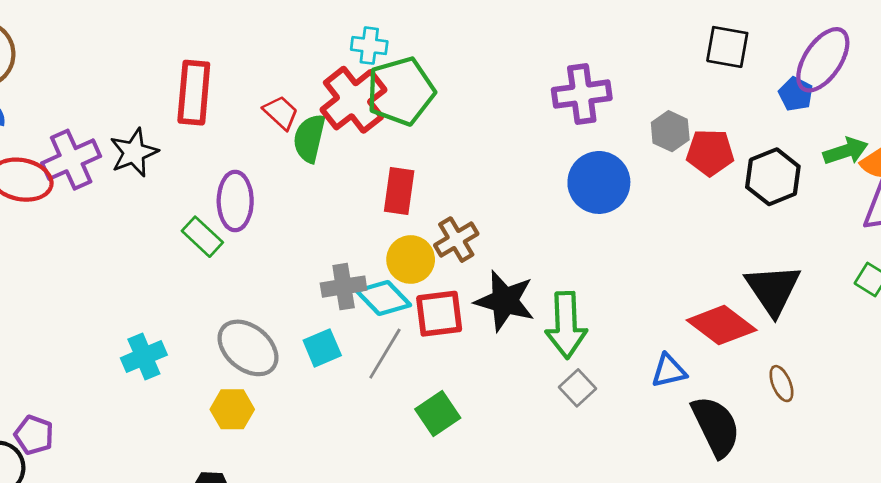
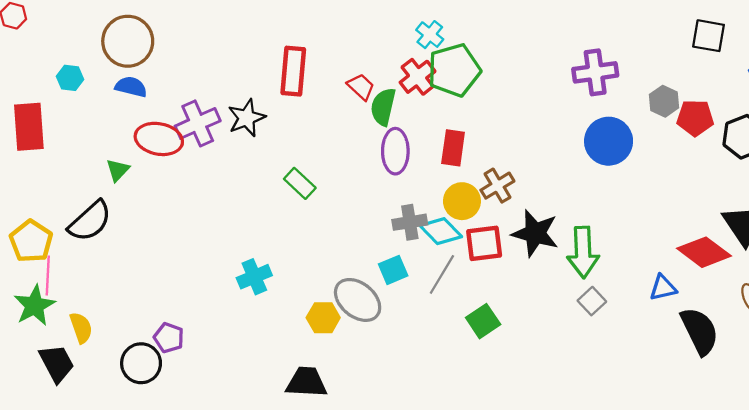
cyan cross: (369, 46) -> (430, 35), turned 32
red cross: (354, 100) -> (418, 77), size x0.7
purple ellipse: (235, 201) -> (395, 151), moved
gray ellipse: (248, 348) -> (358, 300), moved

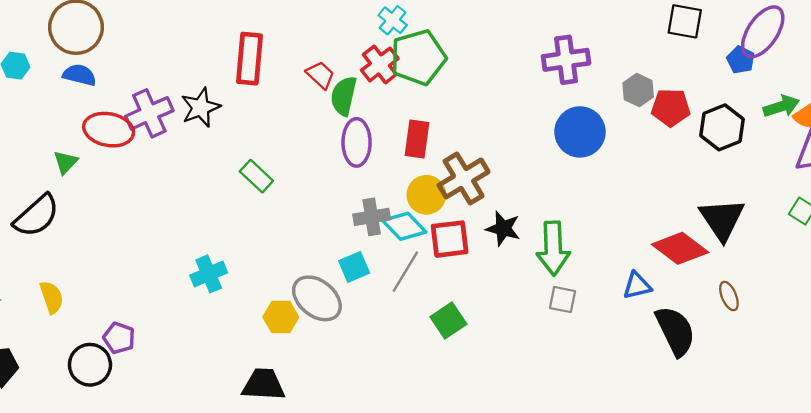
brown cross: (497, 186) -> (464, 178), size x1.4
black star: (535, 233) -> (503, 229), size x0.7
gray square: (592, 301) -> (563, 300), turned -36
yellow semicircle: (81, 328) -> (52, 297), moved

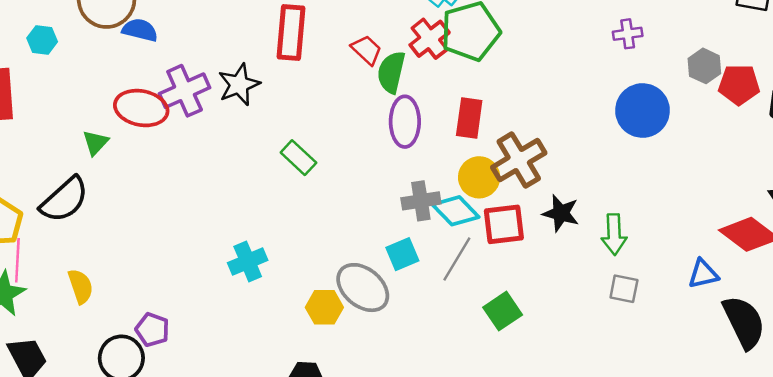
purple cross: (566, 60) -> (628, 34), size x0.6
blue semicircle: (80, 75) -> (140, 30), moved
green arrow: (553, 248) -> (614, 234), size x0.7

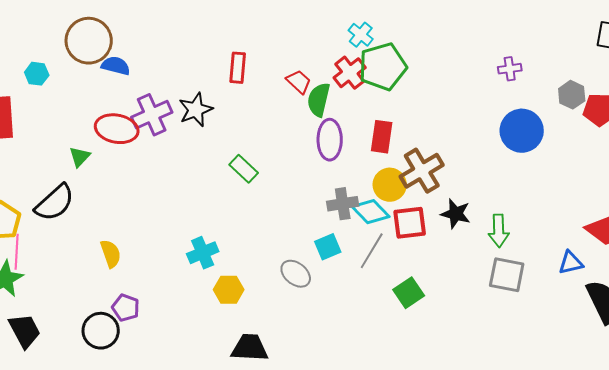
red rectangle: (291, 33) -> (238, 68), size x0.7
yellow semicircle: (81, 286) -> (111, 254), moved
gray ellipse: (363, 288) -> (296, 274), size x0.7
gray square: (624, 289) -> (507, 275), size x1.5
yellow hexagon: (324, 307) -> (229, 290), moved

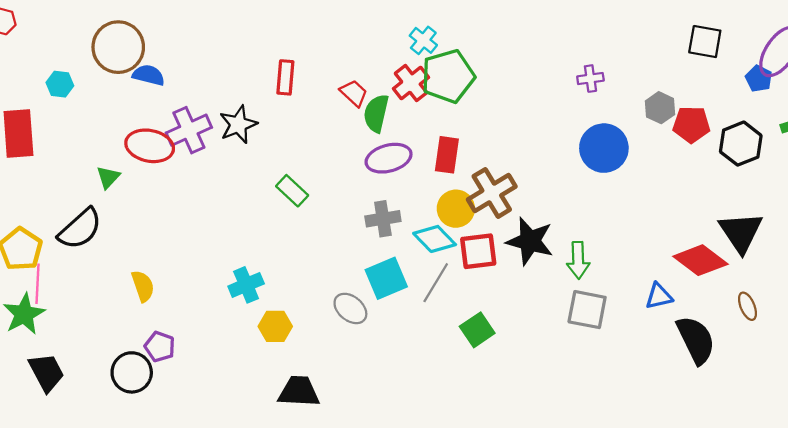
purple ellipse: (330, 140) -> (389, 158), turned 75
gray cross: (343, 204) -> (383, 219), moved
black star: (456, 214) -> (530, 241), size x1.4
cyan square: (328, 247) -> (386, 278), size x1.4

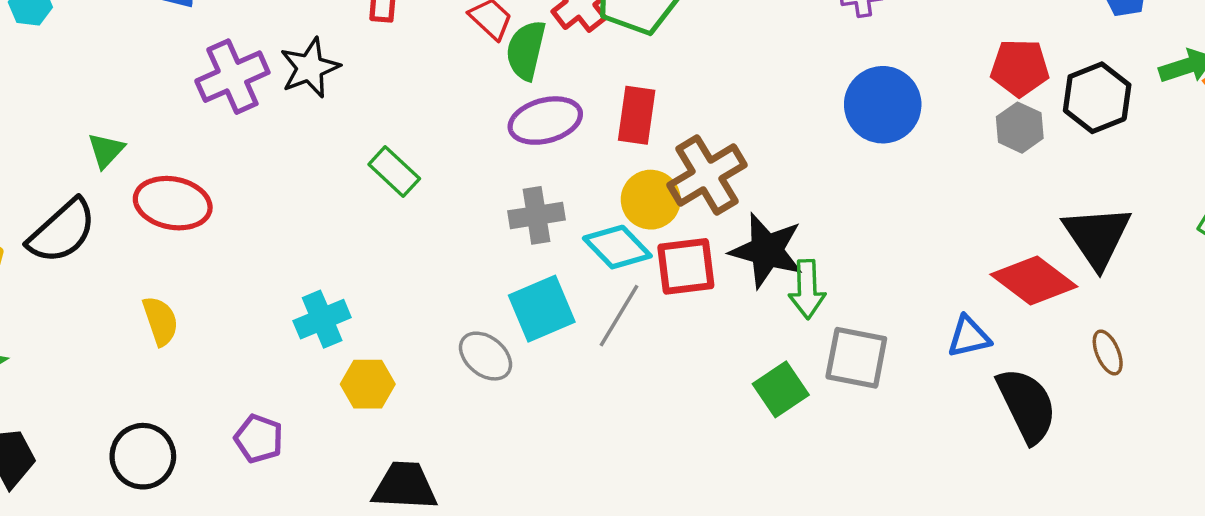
gray hexagon: (660, 108) -> (1020, 128), moved
red ellipse: (150, 146) -> (173, 203), moved
green arrow: (578, 260) -> (807, 289), moved
green square: (477, 330) -> (781, 389), moved
purple pentagon: (160, 347) -> (259, 439), moved

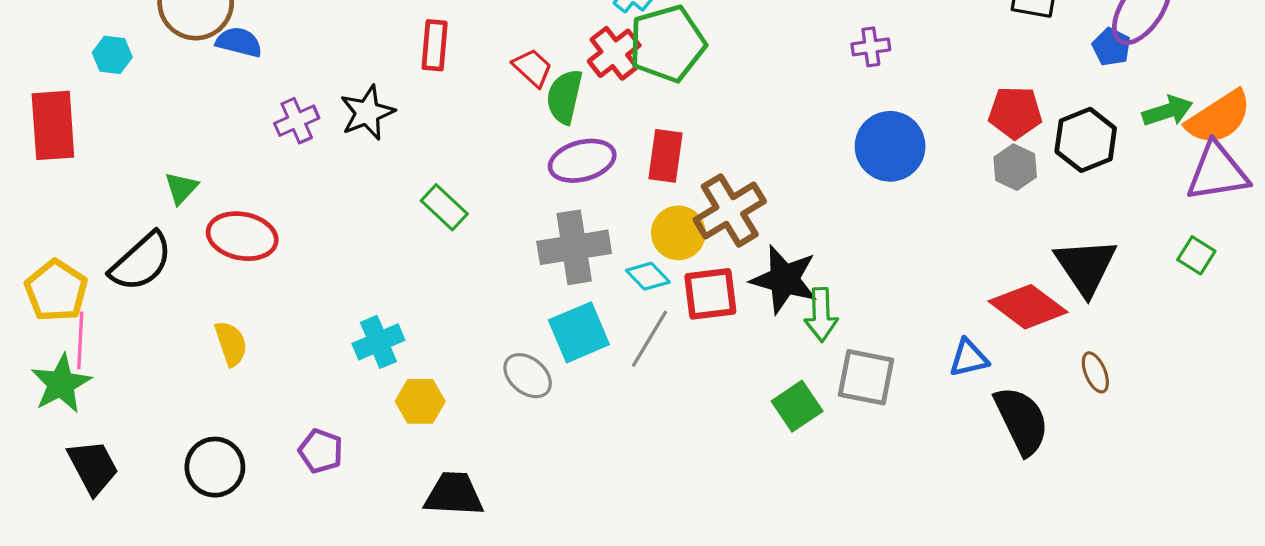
purple cross: (232, 77) -> (297, 121), size x0.7
gray cross: (536, 215) -> (574, 247), size x1.4
cyan diamond: (617, 247) -> (648, 276), size x0.7

